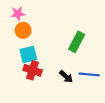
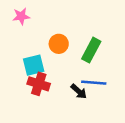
orange circle: (23, 30) -> (59, 44), moved
blue line: (89, 74) -> (94, 83), moved

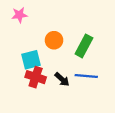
black arrow: (79, 91) -> (62, 79), moved

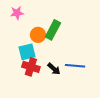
orange circle: (54, 40) -> (38, 35), moved
green rectangle: (84, 46) -> (53, 30), moved

